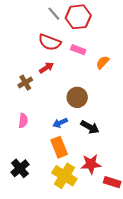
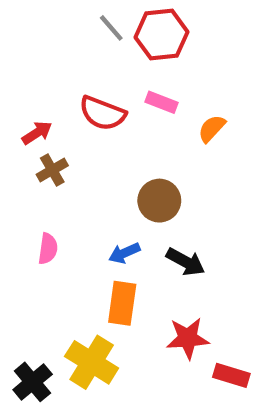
red semicircle: (50, 42) -> (102, 113), moved
red arrow: (46, 68) -> (37, 133), moved
orange rectangle: (59, 147) -> (122, 303), turned 30
black cross: (20, 168) -> (33, 382), moved
yellow cross: (64, 176) -> (92, 362), moved

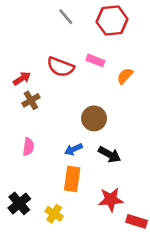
red hexagon: (161, 35) -> (112, 20), moved
yellow cross: (92, 362) -> (54, 214), size x0.6
black cross: (33, 382) -> (19, 203), moved

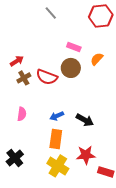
red hexagon: (112, 20) -> (101, 16), moved
red semicircle: (61, 67) -> (47, 77), moved
brown circle: (94, 118) -> (71, 68), moved
yellow cross: (54, 214) -> (58, 166), moved, size x1.5

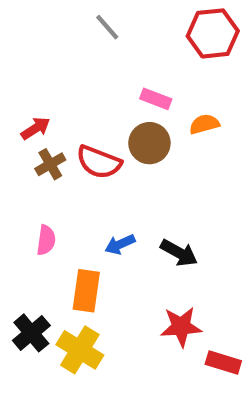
orange semicircle: (97, 59) -> (204, 124), turned 32
orange rectangle: (56, 139) -> (86, 291), moved
yellow cross: (58, 166) -> (80, 350), moved

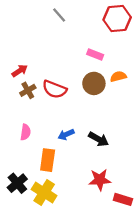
pink rectangle: (156, 99) -> (95, 54), moved
orange semicircle: (204, 124) -> (118, 76), moved
brown circle: (149, 143) -> (94, 83), moved

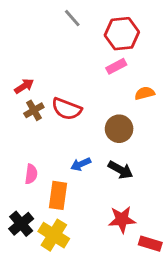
red hexagon: (117, 18) -> (122, 34), moved
pink rectangle: (95, 54) -> (116, 66), turned -49
brown circle: (94, 83) -> (119, 129), moved
pink semicircle: (25, 132) -> (31, 174), moved

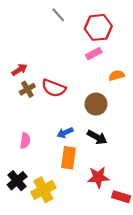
orange rectangle: (58, 195) -> (69, 158), moved
yellow cross: (54, 235) -> (43, 190), turned 30

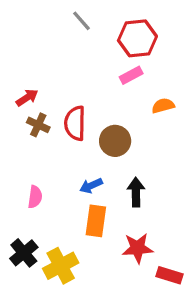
red semicircle: (54, 88) -> (75, 123), turned 70
brown cross: (27, 89) -> (38, 125), turned -35
brown circle: (96, 104) -> (115, 141), moved
black arrow: (97, 137) -> (136, 192), turned -120

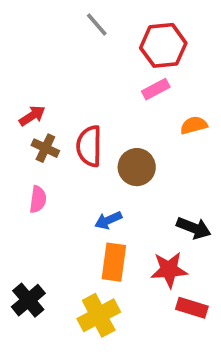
black arrow: (136, 192) -> (194, 228), moved, turned 112
pink semicircle: (35, 197) -> (38, 199), moved
red star: (137, 248) -> (169, 270), moved
yellow cross: (61, 266) -> (99, 315), moved
red rectangle: (169, 275) -> (192, 308), moved

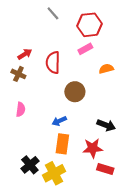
red arrow: (32, 116) -> (25, 54), moved
red semicircle: (89, 146) -> (53, 62), moved
brown cross: (45, 148) -> (18, 74), moved
black cross: (28, 300) -> (30, 165), moved

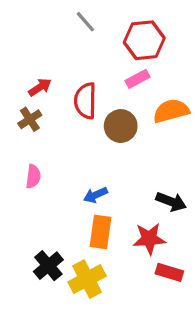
orange semicircle: (106, 69) -> (171, 111), size x1.5
brown cross: (18, 74) -> (30, 119), turned 32
brown circle: (75, 92) -> (121, 126), moved

